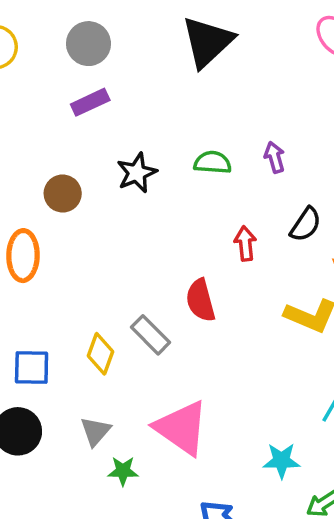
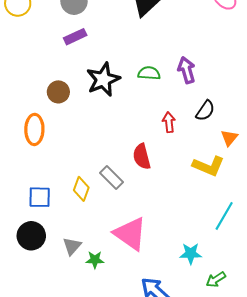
purple arrow: (275, 157) -> (187, 70), size x1.4
black star: (137, 173) -> (103, 79), size x1.4
gray triangle: (95, 431) -> (72, 246), moved

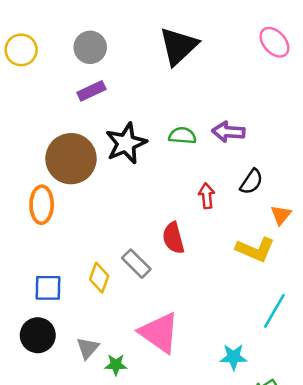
purple arrow: (187, 70) -> (228, 132), turned -70
brown circle: (58, 92) -> (71, 159), size x1.8

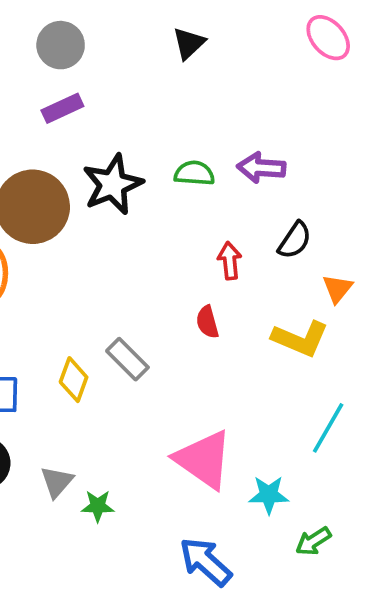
black triangle: (178, 46) -> (189, 43), size x0.6
red semicircle: (173, 238) -> (207, 322), moved, size x0.7
pink triangle: (159, 333) -> (204, 459), moved

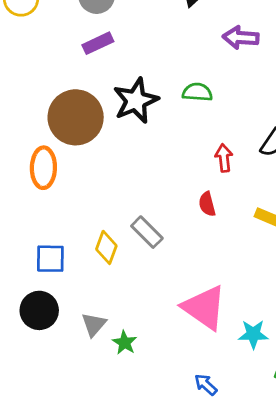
purple arrow: (261, 168) -> (241, 38), moved
green star: (98, 506) -> (125, 343), turned 30
blue arrow: (205, 562) -> (206, 385), size x0.6

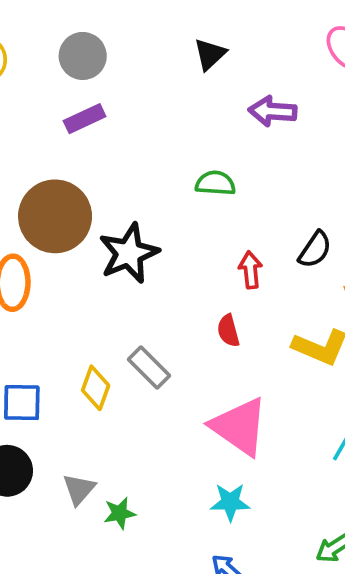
black star: (136, 101) -> (129, 253), moved
pink triangle: (204, 308) -> (239, 427), moved
cyan star: (253, 334) -> (230, 502), moved
green star: (125, 343) -> (120, 513), turned 30

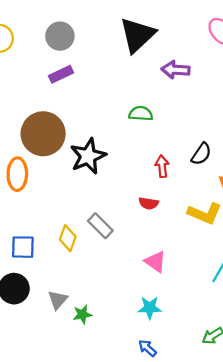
black triangle: (210, 54) -> (137, 35), size x1.8
red semicircle: (228, 331) -> (149, 203), turned -66
pink triangle: (239, 427) -> (155, 262), size x0.6

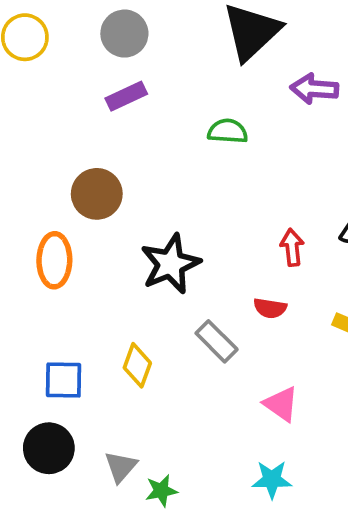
green semicircle: (141, 114) -> (228, 131), moved
brown circle: (43, 134) -> (97, 194), size x0.7
black star: (88, 156) -> (170, 264), moved
gray rectangle: (100, 226) -> (217, 341), moved

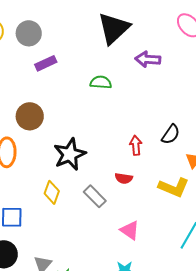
gray circle: (124, 34) -> (29, 33), moved
yellow diamond: (137, 365) -> (52, 192), moved

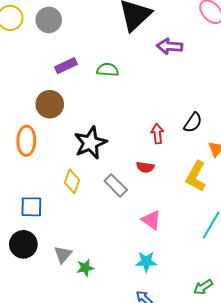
purple rectangle: (46, 63) -> (66, 66), moved
green semicircle: (101, 82) -> (108, 70), moved
yellow L-shape: (174, 187) -> (196, 176), turned 96

